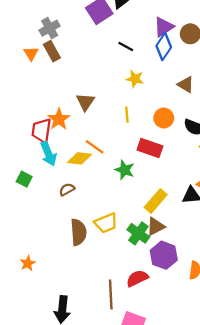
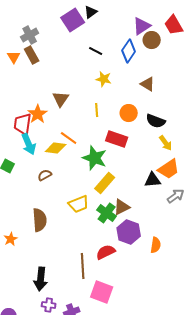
purple triangle: (164, 27) -> (142, 26), moved
green star: (125, 170) -> (95, 158), size x1.4
yellow rectangle: (156, 201) -> (105, 183), moved
brown semicircle: (78, 232) -> (40, 220), moved

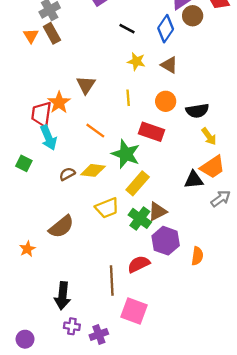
brown triangle: (148, 84) -> (169, 65), moved
black semicircle: (156, 121) -> (197, 111), turned -30
yellow diamond: (56, 148) -> (93, 170), moved
brown semicircle: (40, 220) -> (61, 227), turned 55

